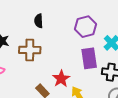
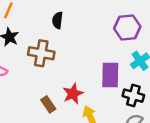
purple hexagon: (86, 27) -> (127, 28), moved

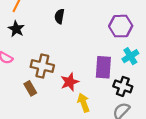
brown cross: (41, 53) -> (42, 66), moved
brown rectangle: (48, 104) -> (30, 88), moved

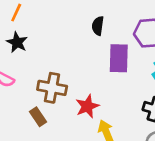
black semicircle: (59, 16) -> (98, 26), moved
purple rectangle: (103, 67) -> (119, 58), moved

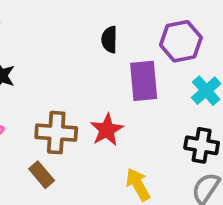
red star: (87, 106) -> (107, 130), moved

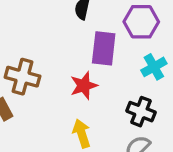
red star: (107, 130) -> (84, 86), moved

